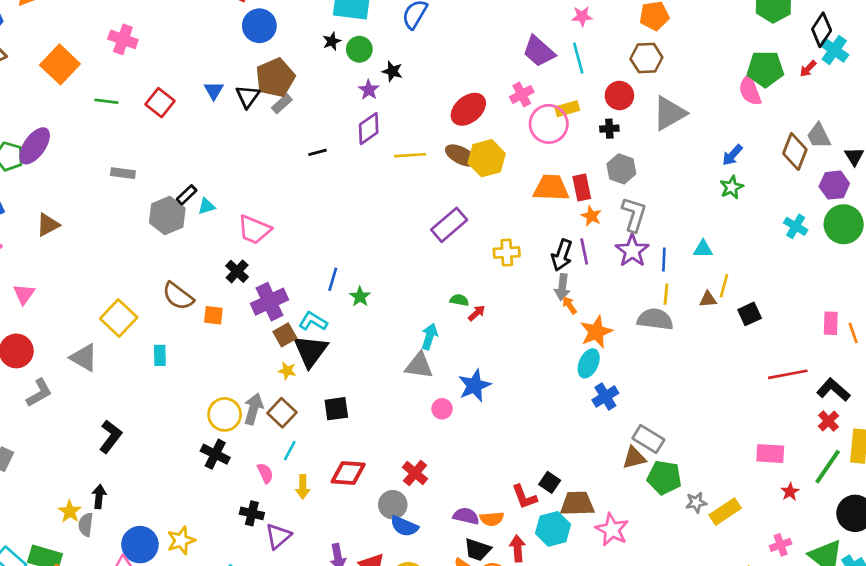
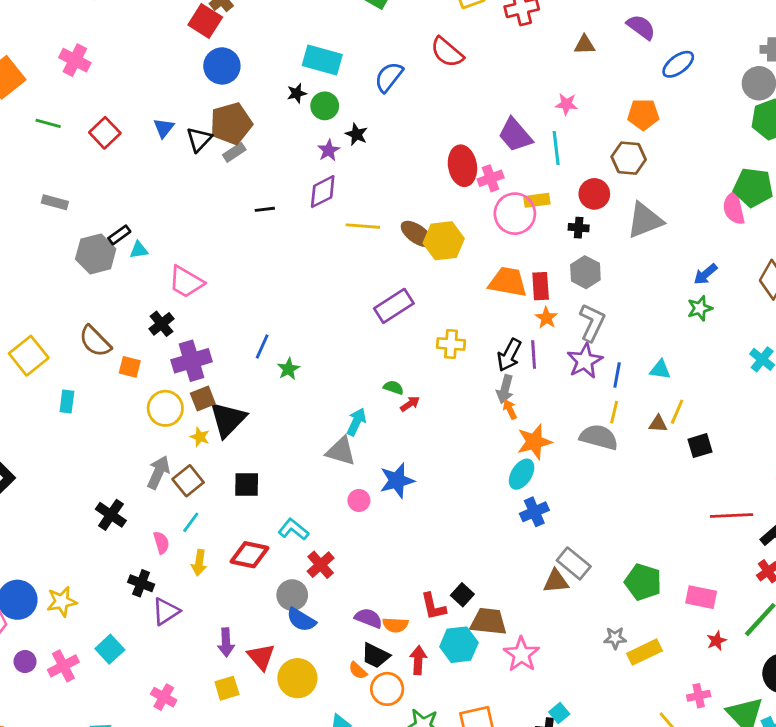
red ellipse: (468, 109) -> (462, 166), moved, turned -68
cyan L-shape: (313, 321) -> (293, 529), moved
yellow circle: (225, 414) -> (165, 408), moved
green pentagon: (664, 478) -> (643, 582), moved

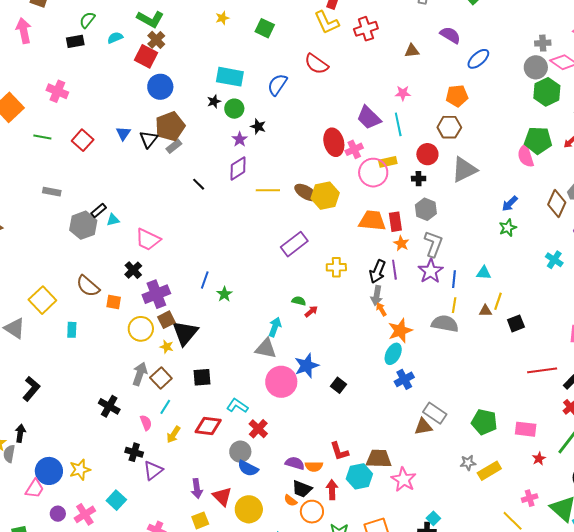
black line: (265, 209) -> (199, 184), turned 56
pink circle: (359, 500) -> (281, 382), size x2.0
yellow arrow: (199, 563) -> (173, 435), turned 30
black square: (462, 595) -> (338, 385), moved

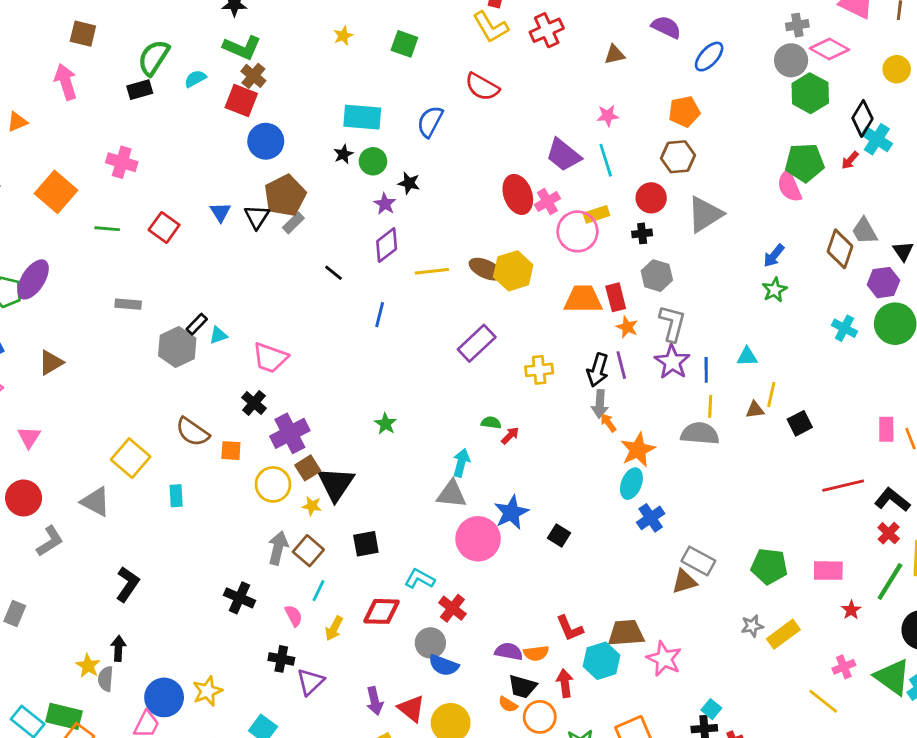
green semicircle: (87, 20) -> (154, 58), size x1.5
blue line: (205, 280) -> (380, 315), moved

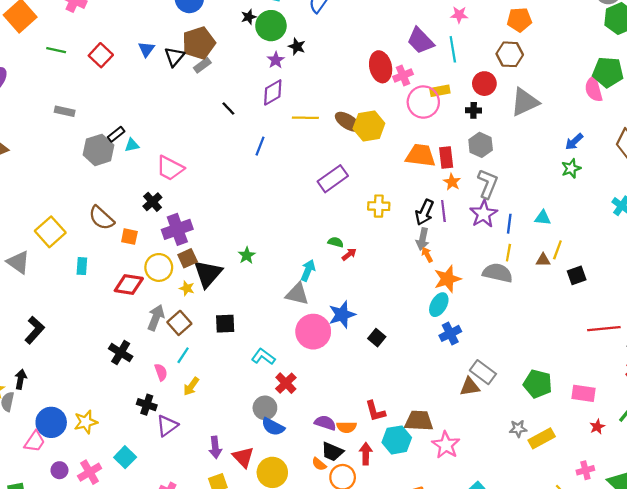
green circle: (373, 161) -> (271, 26), size x1.4
green star: (386, 424) -> (247, 255), moved
red diamond: (382, 611) -> (129, 284), moved

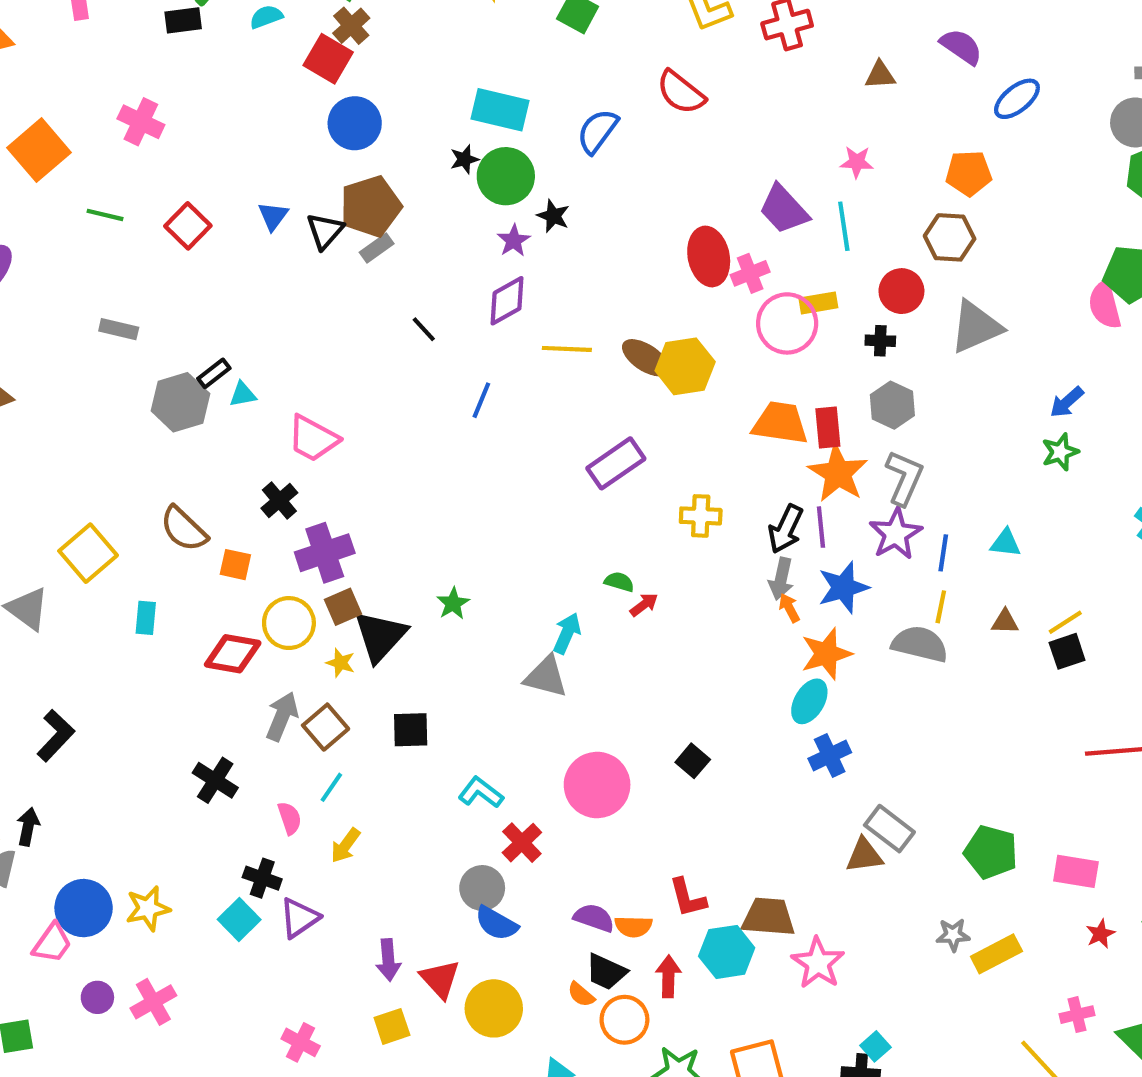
orange star: (452, 182) -> (838, 473), size x1.8
yellow line: (557, 250) -> (1065, 622), moved, turned 36
blue star: (342, 315) -> (843, 587), moved
pink circle: (313, 332) -> (597, 785), moved
cyan square: (125, 457) -> (239, 919), moved

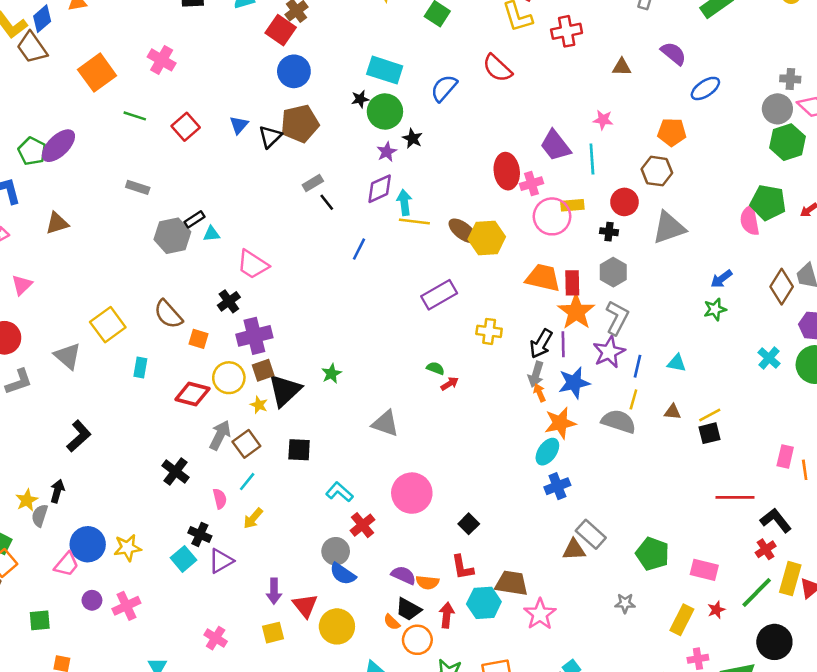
gray rectangle: (377, 248) -> (313, 183), moved
cyan arrow: (567, 633) -> (404, 202), moved, turned -35
black square: (693, 761) -> (469, 524), moved
yellow rectangle: (996, 954) -> (682, 620), moved, turned -40

